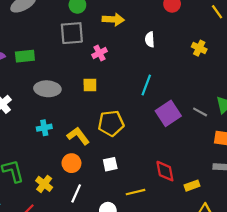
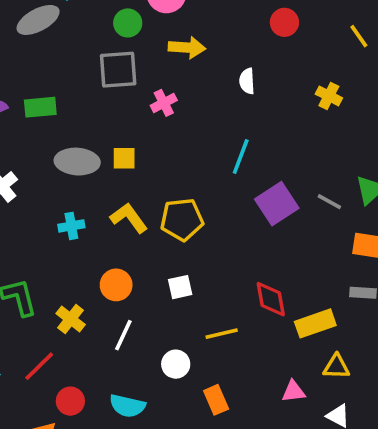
yellow square: (90, 85) -> (124, 158), moved
yellow L-shape: (78, 136) -> (129, 218), moved
yellow rectangle: (192, 186) -> (315, 323), size x1.5

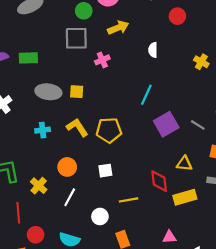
yellow arrow: (187, 48) -> (118, 28), turned -30
red line: (39, 366) -> (18, 213), turned -54
yellow triangle: (336, 367) -> (184, 164), moved

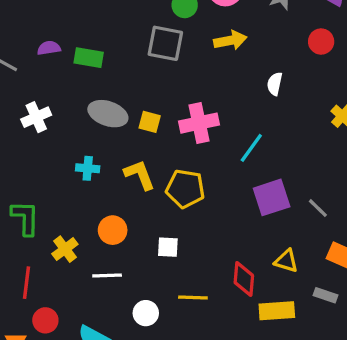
pink cross: (102, 60) -> (199, 123), moved, size x1.6
white line: (70, 197) -> (107, 276), turned 48

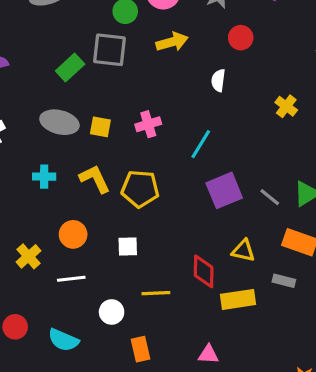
red circle: (321, 42) -> (241, 38), moved
green rectangle: (89, 58) -> (70, 67), moved, turned -48
pink cross: (199, 123) -> (148, 124), size x0.7

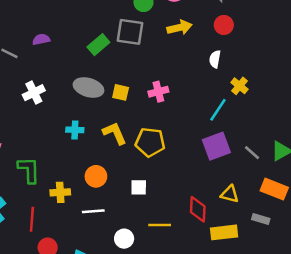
red circle: (241, 38) -> (224, 25), moved
yellow cross: (286, 106) -> (240, 86), moved
cyan line: (201, 144) -> (218, 110), moved
yellow cross: (29, 256) -> (60, 192), turned 36

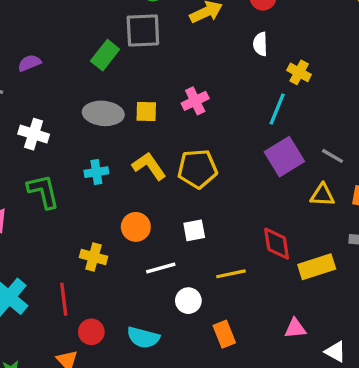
white cross: (34, 93) -> (34, 134), turned -35
green L-shape: (29, 170) -> (43, 191), moved
yellow cross: (60, 192) -> (93, 257), turned 30
yellow triangle: (230, 194) -> (322, 195), moved
white line: (93, 211) -> (161, 268), moved

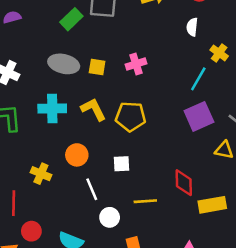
cyan cross: (96, 172) -> (52, 108), size x1.5
white line: (161, 268) -> (92, 189), turned 75

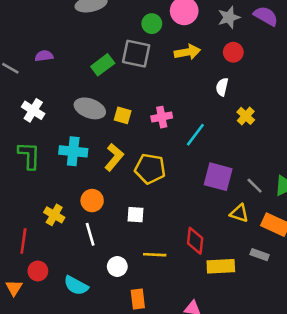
cyan line: (198, 79) -> (195, 135), moved
yellow L-shape: (93, 109) -> (114, 157), turned 60
purple square: (199, 116) -> (218, 177), turned 32
white line: (92, 189) -> (90, 234), moved

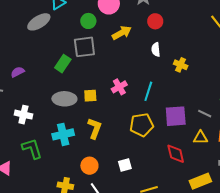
yellow pentagon: (150, 169) -> (142, 125), moved
red diamond: (195, 241) -> (176, 154), moved

